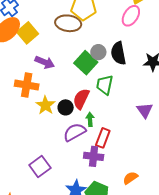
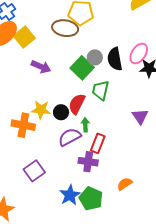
pink ellipse: (131, 16) -> (139, 53), moved
orange cross: (27, 85) -> (23, 125), moved
yellow star: (45, 105) -> (41, 110), turned -30

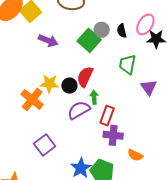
black semicircle: (115, 59) -> (122, 31), size x0.6
green trapezoid: (101, 90) -> (127, 64), moved
orange cross: (23, 125) -> (32, 99), turned 30
purple cross: (88, 162) -> (113, 135), moved
orange semicircle: (125, 184) -> (135, 155), turned -119

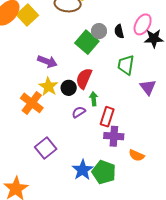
purple arrow: (48, 41) -> (47, 61), moved
yellow star: (49, 84) -> (48, 86), turned 30
purple semicircle: (79, 110) -> (79, 112), size x0.6

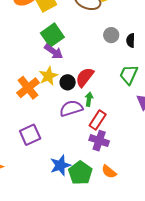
green square: (87, 42) -> (52, 35), moved
purple semicircle: (79, 112) -> (71, 108), size x1.6
orange semicircle: (137, 155) -> (109, 172), moved

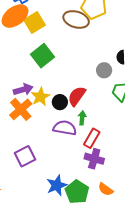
gray circle: (111, 35) -> (104, 70), moved
purple arrow: (54, 52) -> (23, 90), moved, turned -48
purple semicircle: (71, 108) -> (65, 128), turned 30

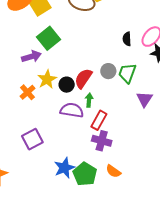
gray circle: (104, 70) -> (108, 71), moved
purple arrow: (23, 90) -> (31, 57), moved
orange cross: (21, 109) -> (27, 92), size x0.7

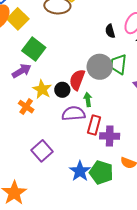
gray circle: (108, 71) -> (100, 67), size x1.6
red rectangle: (99, 120) -> (94, 125), moved

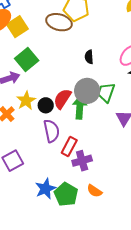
black semicircle: (110, 31) -> (89, 57), moved
green arrow: (88, 100) -> (80, 107), moved, size x1.6
purple semicircle: (73, 114) -> (51, 131), turned 70
purple cross: (110, 136) -> (82, 161), turned -30

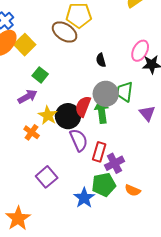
brown ellipse: (59, 22) -> (65, 32), turned 30
green square: (27, 59) -> (40, 75), size x0.7
black circle: (46, 105) -> (68, 116), size x1.6
green pentagon: (66, 194) -> (104, 185), moved, turned -30

